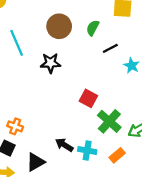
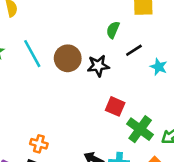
brown circle: (59, 26) -> (68, 58), moved
black star: (51, 63) -> (98, 66), moved

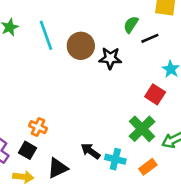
black line: (134, 50) -> (150, 38), moved
red square: (115, 106) -> (155, 94), moved

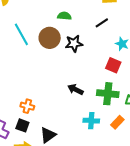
green semicircle: (131, 25) -> (64, 16), moved, turned 72
green cross: (142, 129) -> (108, 94), turned -30
black arrow: (91, 151) -> (75, 89), moved

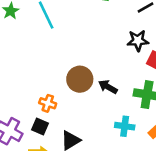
brown circle: (50, 38) -> (80, 79), moved
black star: (74, 43) -> (138, 41), moved

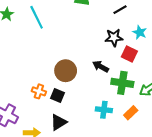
black arrow: (108, 87) -> (101, 66), moved
black square: (40, 127) -> (57, 95), moved

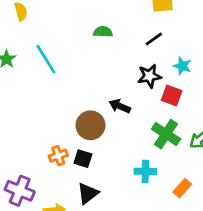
black arrow: (101, 66) -> (120, 106), moved
green cross: (122, 83) -> (166, 134), turned 30
orange cross: (39, 91) -> (58, 156), turned -32
orange rectangle: (131, 113) -> (182, 188), moved

